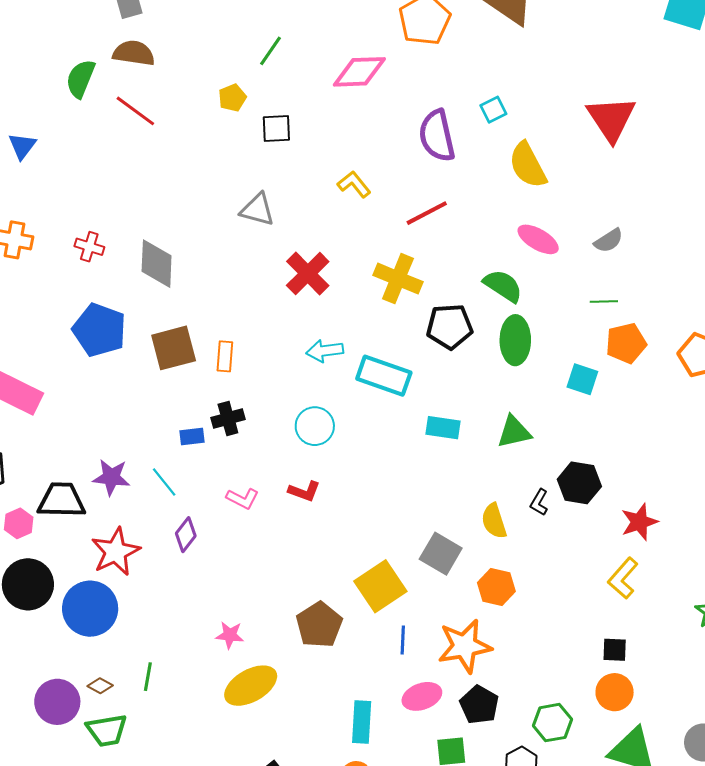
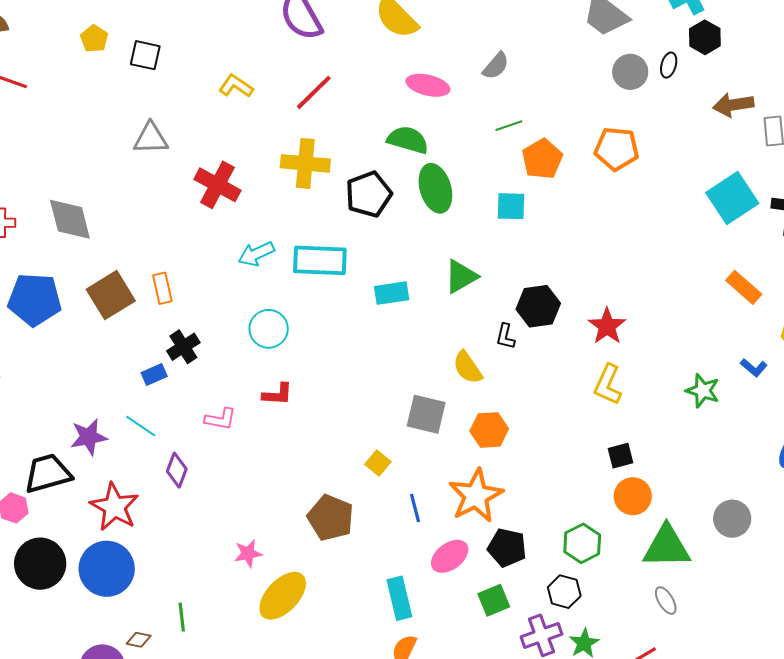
black square: (276, 128) -> (145, 55), turned 32
yellow square: (380, 586) -> (378, 463), size x0.5

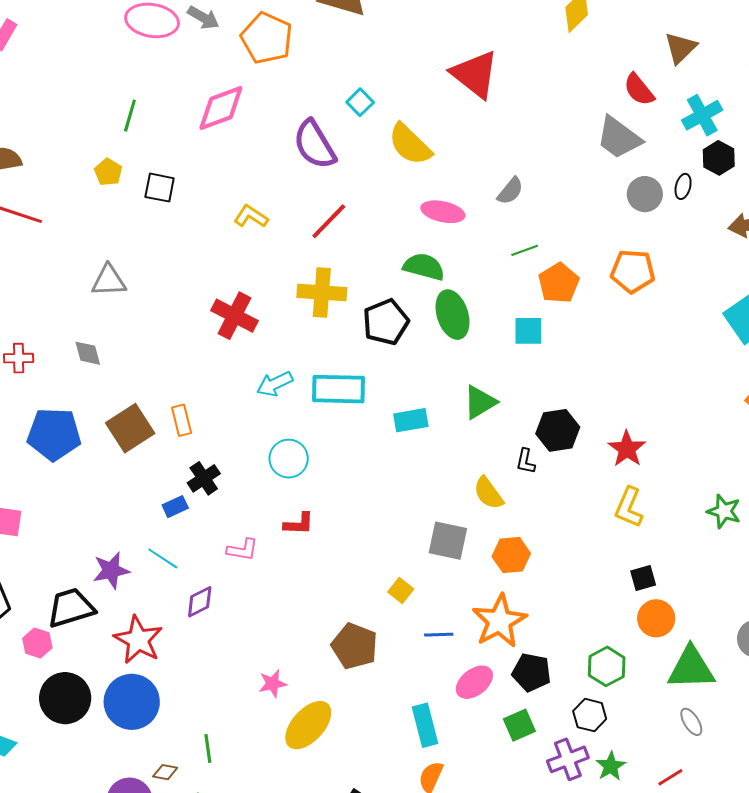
gray triangle: (151, 138) -> (109, 281), moved
gray diamond: (70, 219) -> (88, 353), size x0.6
purple diamond: (177, 470) -> (200, 602), turned 44
blue line: (415, 508) -> (439, 635), turned -76

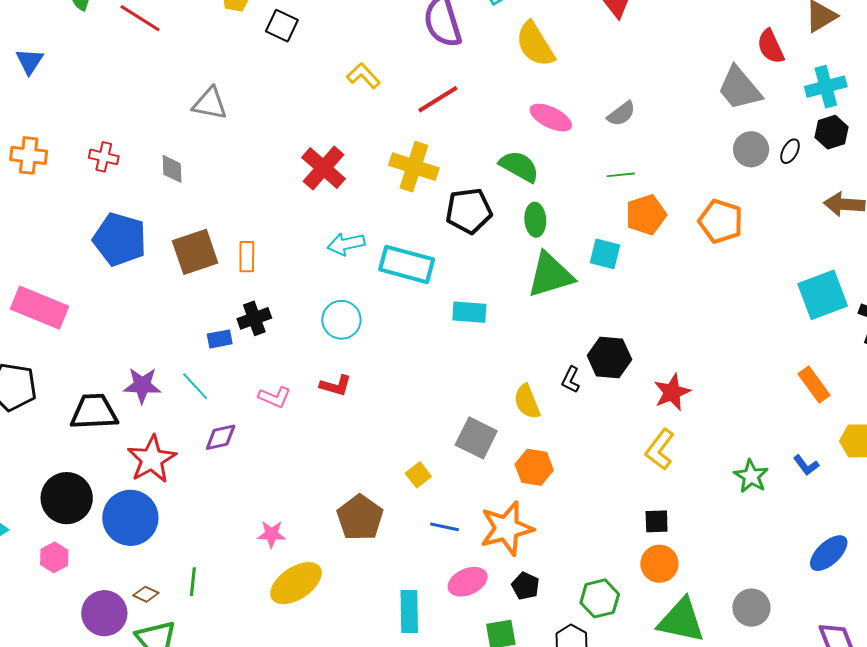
green ellipse: (453, 315) -> (535, 220), size x0.7
green triangle: (480, 402) -> (550, 275), moved, size x1.4
pink hexagon: (37, 643) -> (54, 557), moved
black pentagon: (532, 672) -> (525, 586), size x0.7

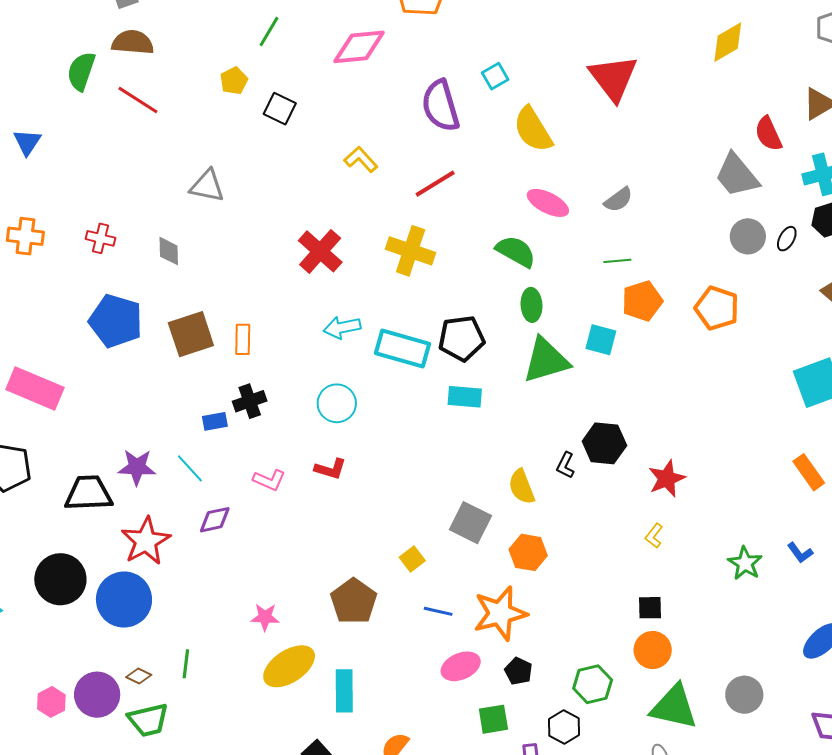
black pentagon: (469, 211) -> (462, 338), moved
yellow L-shape: (660, 449) -> (654, 536), size x0.6
pink hexagon: (54, 557) -> (51, 702), moved
cyan rectangle: (409, 612) -> (344, 691), moved

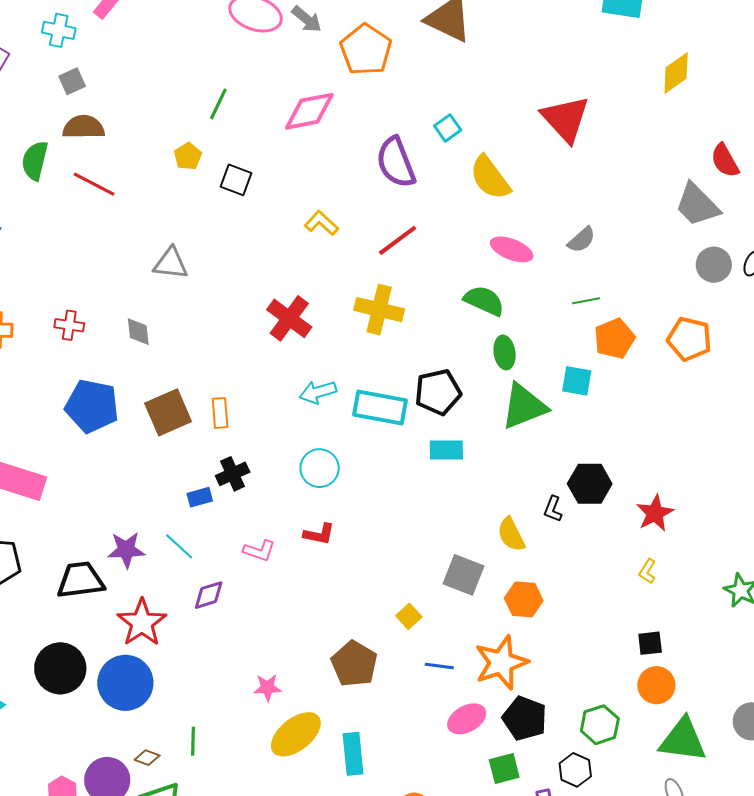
black pentagon: (518, 671) -> (525, 718), size x1.6

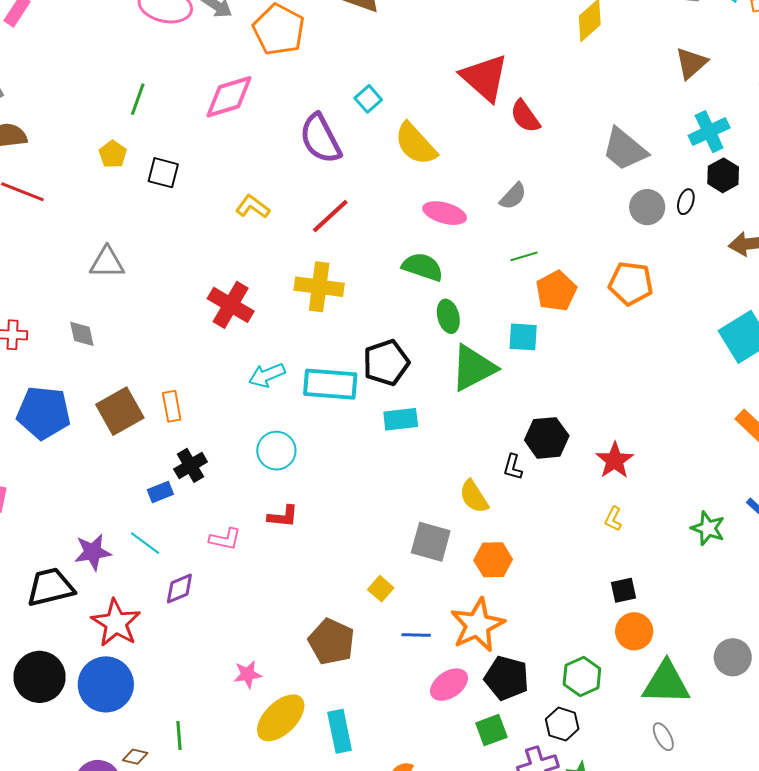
red semicircle: (725, 161) -> (525, 116), moved

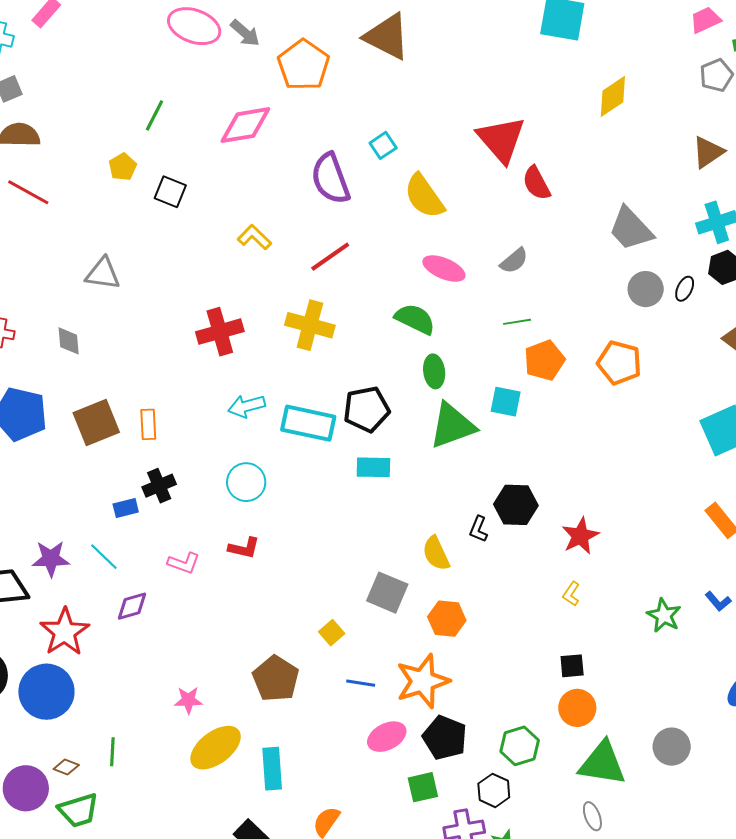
red cross: (231, 305) -> (220, 332), turned 36

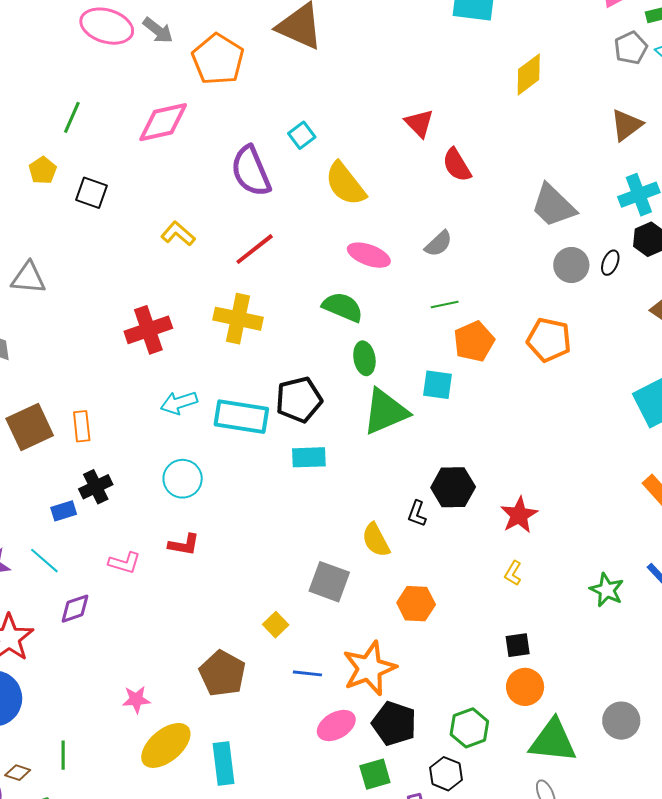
red triangle: (501, 140) -> (419, 123), size x0.6
orange hexagon: (447, 619) -> (416, 604), moved

